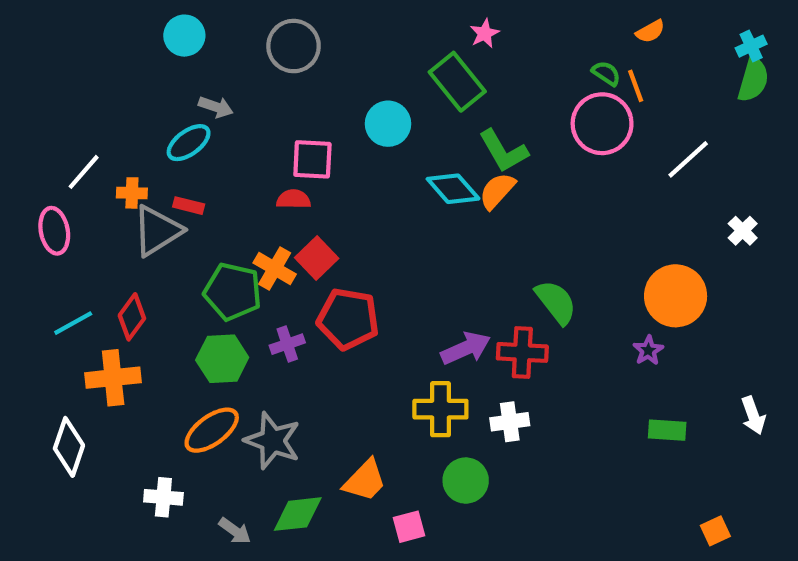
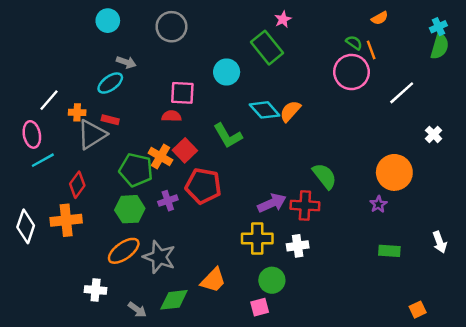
green L-shape: (503, 151) -> (228, 136), moved
cyan line: (73, 323) -> (43, 160), moved
white diamond: (69, 447) -> (26, 226), moved
pink square: (409, 527) -> (260, 307), moved

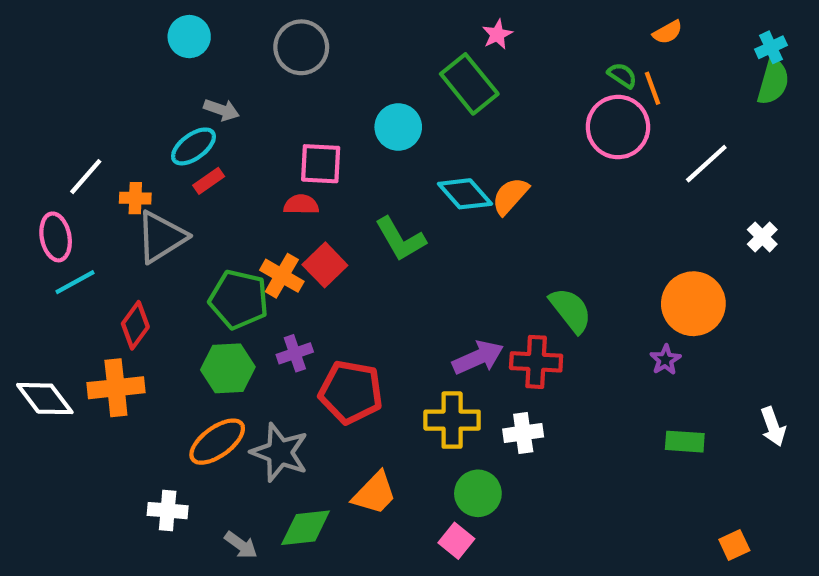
red rectangle: (110, 120) -> (209, 181), moved, turned -49
red pentagon: (203, 186) -> (351, 392), moved
white diamond: (26, 226) -> (45, 399), turned -56
pink square: (260, 307) -> (456, 541), turned -36

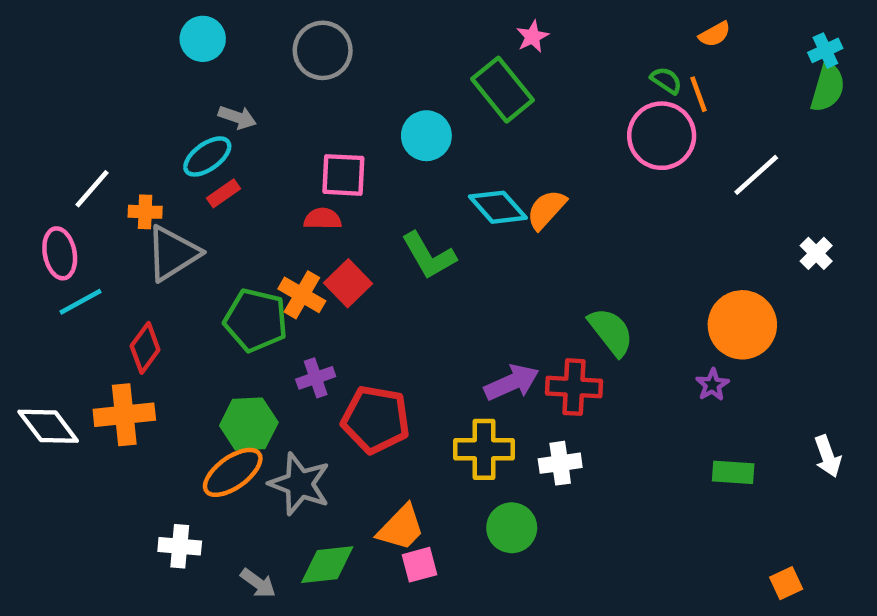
green hexagon: (228, 368) -> (249, 424), moved
pink square: (456, 541) -> (419, 565), moved, turned 36

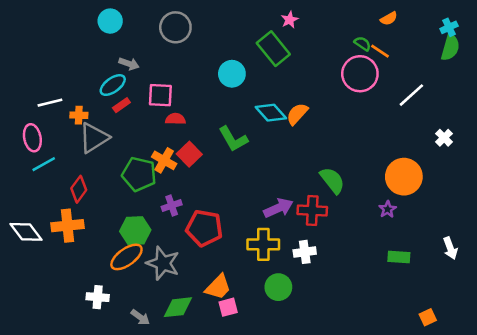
orange line: (699, 94) -> (380, 51), turned -36
pink square: (343, 175) -> (160, 95), moved
white line: (92, 189) -> (50, 103), turned 35

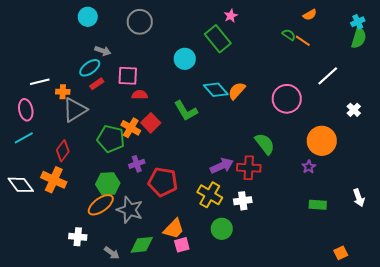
pink circle: (360, 74) -> (287, 99), moved
cyan line: (44, 164) -> (24, 138), moved
orange cross: (68, 226) -> (54, 180), turned 30
yellow cross: (263, 244) -> (210, 195), turned 30

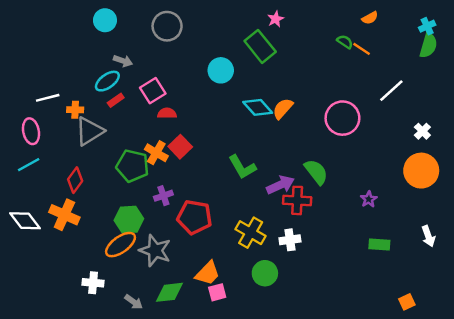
pink square: (128, 76) -> (153, 91), turned -35
green L-shape: (186, 111) -> (242, 167), moved
orange circle: (322, 141) -> (421, 171), moved
purple arrow: (222, 166) -> (280, 185), moved

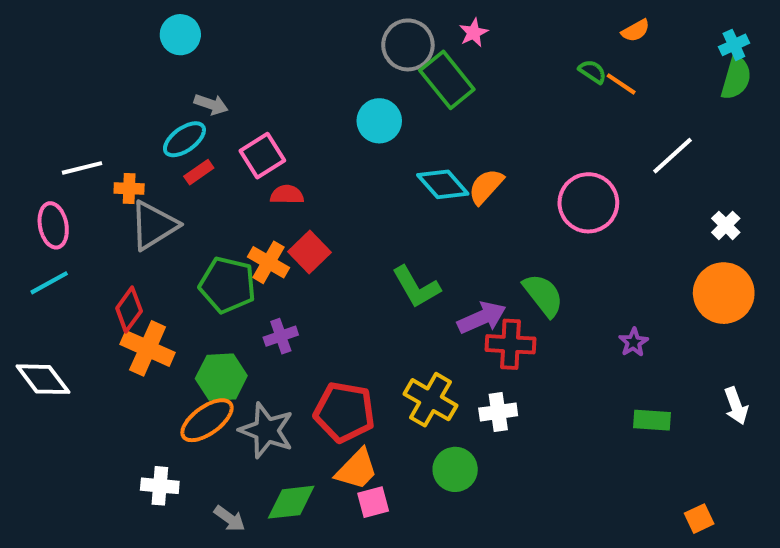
gray circle: (167, 26) -> (408, 45), moved
orange cross: (64, 215) -> (148, 348), moved
red pentagon: (194, 217) -> (344, 412), moved

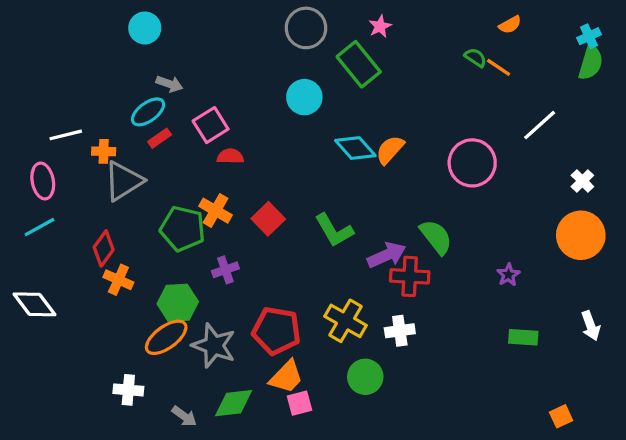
gray circle: (408, 45) -> (306, 28), moved
red square: (310, 252) -> (268, 219), moved
orange cross: (148, 348) -> (118, 280), size x0.7

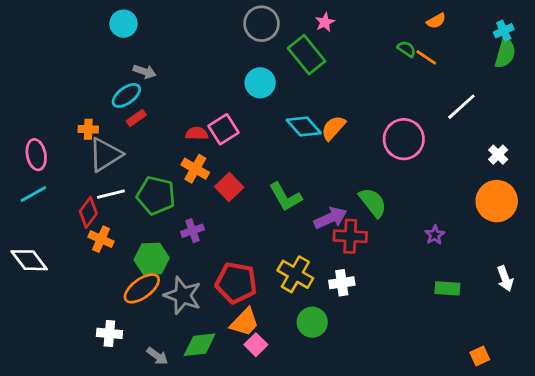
pink square: (211, 125) -> (223, 129), moved
white line: (66, 135) -> (111, 194), moved
orange cross: (216, 211) -> (195, 169), moved
pink square: (299, 403) -> (256, 345), turned -30

